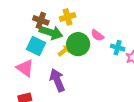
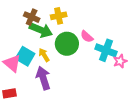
cyan square: (36, 46) -> (25, 56), moved
cyan cross: (118, 48) -> (106, 50), size x1.5
yellow arrow: (65, 50) -> (44, 55), moved, turned -88

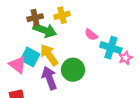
brown cross: (32, 17) -> (35, 18), turned -35
green circle: (67, 44) -> (73, 70), moved
yellow arrow: (44, 55) -> (49, 55), size x1.6

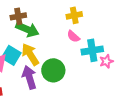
yellow cross: (62, 15) -> (74, 15), moved
cyan cross: (111, 48) -> (92, 50), turned -30

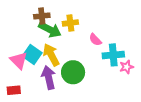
yellow cross: (74, 15) -> (70, 23), moved

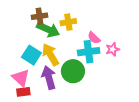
cyan cross: (113, 55) -> (89, 52), moved
pink triangle: (19, 61) -> (21, 78), moved
pink star: (127, 67) -> (113, 49), moved
red rectangle: (14, 90) -> (23, 92), moved

